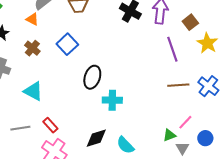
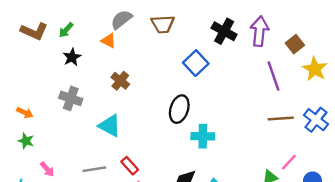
blue square: (67, 44) -> (196, 63), moved
brown cross: (32, 48) -> (120, 81), moved

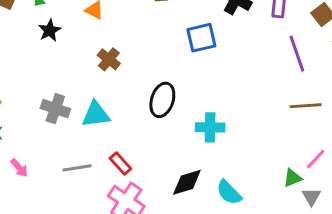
blue square: (196, 63) -> (201, 38), turned 30
gray cross: (71, 98) -> (55, 109), moved
black ellipse: (179, 109) -> (162, 100), moved
cyan triangle: (110, 126) -> (96, 114), turned -35

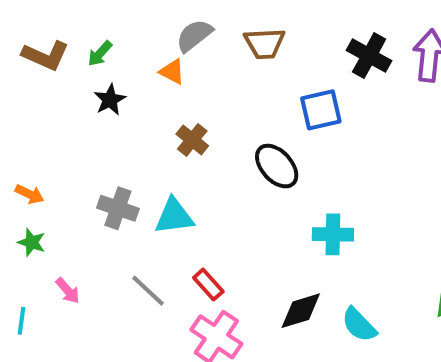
black ellipse: (162, 100) -> (277, 166), moved, turned -60
gray line: (77, 168) -> (148, 291), turned 52

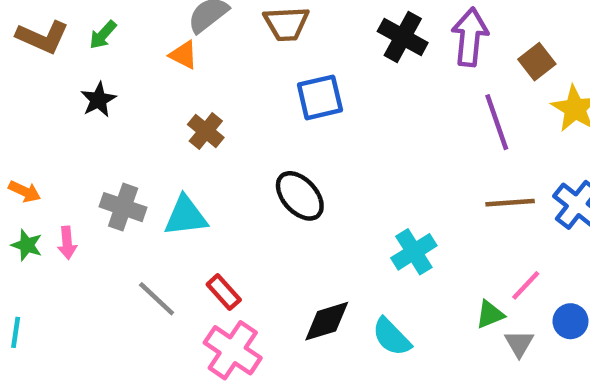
black star: (110, 100) -> (98, 100), moved
blue square: (321, 110) -> (320, 97), moved
black ellipse: (277, 166) -> (300, 196), moved
cyan cross: (333, 234) -> (414, 252), moved, turned -33
pink arrow: (68, 291) -> (67, 243), moved, turned 36

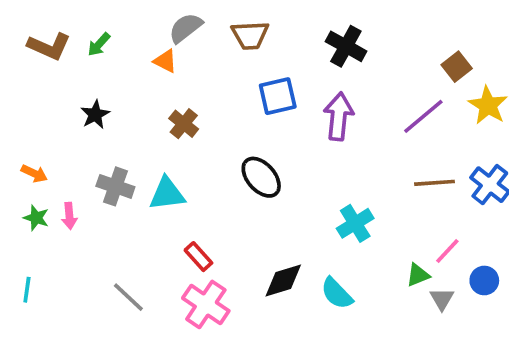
purple arrow: (470, 37) -> (339, 116), moved
black star: (98, 100) -> (95, 115), moved
purple line: (497, 122) -> (423, 116), turned 69
gray line: (157, 299) -> (128, 297), moved

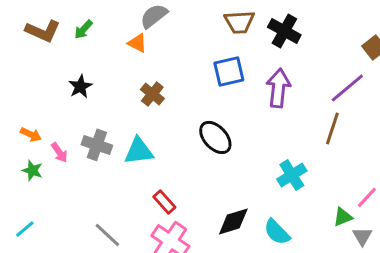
brown trapezoid: (250, 35) -> (239, 22), moved
brown line: (434, 183) -> (332, 128), moved, turned -68
pink arrow: (69, 216) -> (59, 152), moved, turned -30
cyan line: (27, 290) -> (25, 229), turned 42

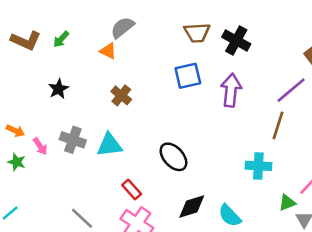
black ellipse: (215, 137) -> (173, 157), moved
cyan cross: (292, 175) -> (258, 166), moved, turned 35

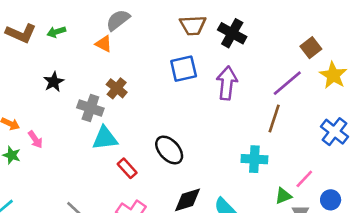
green arrow: (61, 39) -> (56, 32), turned 30
gray cross: (73, 140) -> (90, 108), moved
red rectangle: (132, 189) -> (127, 168), moved

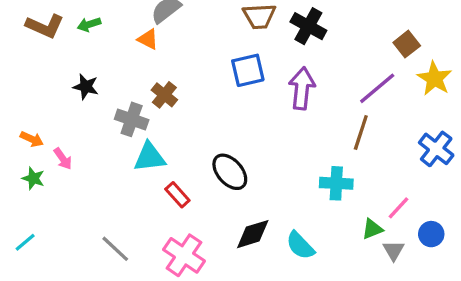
black star: (54, 82) -> (86, 87), turned -30

